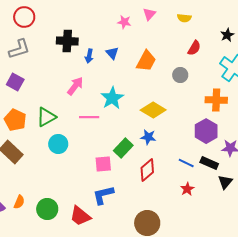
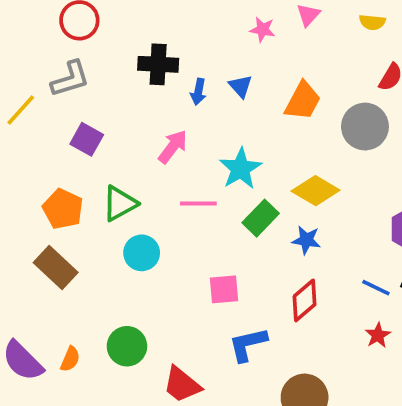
gray circle: (180, 75) -> (365, 127), size x1.6
purple square: (15, 82) -> (87, 139), moved
green rectangle: (123, 148) -> (261, 218), moved
blue L-shape: (103, 195) -> (248, 344), moved
green circle: (47, 209) -> (127, 346), moved

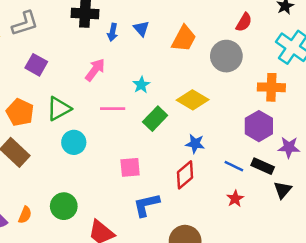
cyan star: (240, 169) -> (141, 85), size x0.6
blue star: (306, 240) -> (195, 144), moved

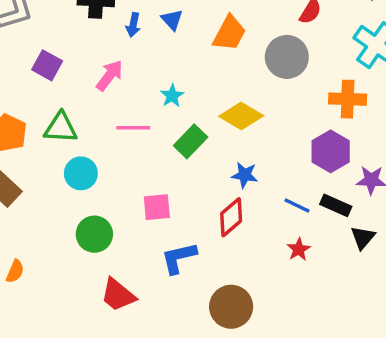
purple square: (36, 65) -> (47, 65), moved
green triangle: (59, 109) -> (61, 128), turned 32
green circle: (64, 206) -> (94, 234), moved

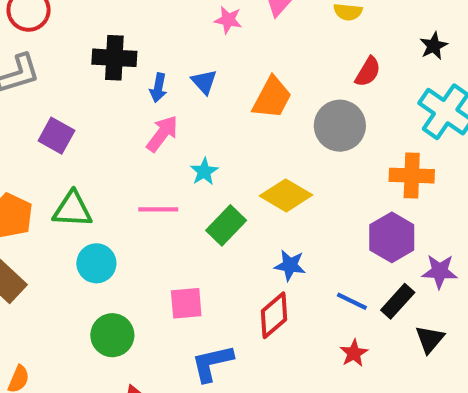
pink arrow: (110, 75) -> (162, 134), moved
black rectangle: (336, 205) -> (398, 301), turned -72

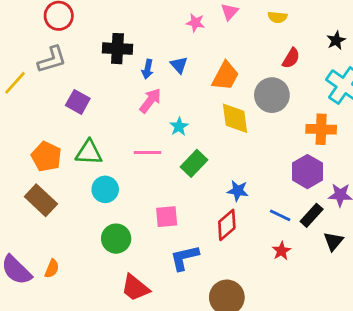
yellow diamond: (286, 195) -> (235, 118), moved, turned 52

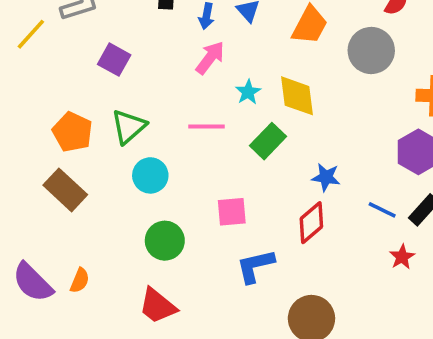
yellow diamond: (235, 118) -> (297, 96), moved
green triangle: (89, 152) -> (129, 127), turned -44
red star: (281, 251) -> (402, 257), moved
red trapezoid: (135, 288) -> (158, 306), moved

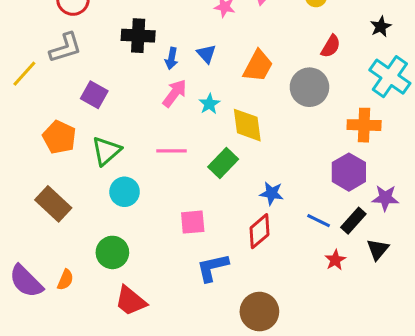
cyan star: (248, 92) -> (209, 104), moved
orange pentagon: (72, 132) -> (59, 137), moved
green circle: (165, 241) -> (112, 252), moved

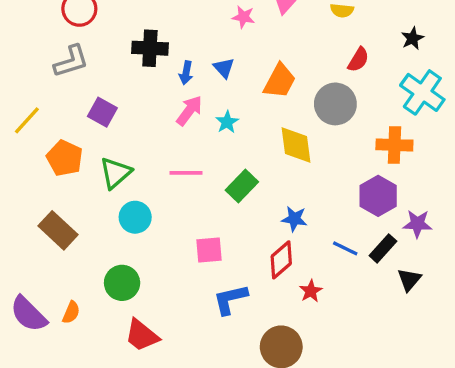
yellow line: (24, 74) -> (27, 120), moved
yellow diamond: (247, 125) -> (296, 145), moved
red star: (335, 260) -> (311, 291), moved

